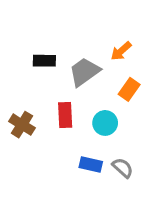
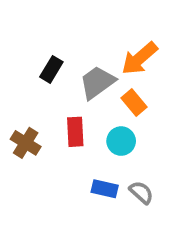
orange arrow: (121, 51) -> (139, 58), size x1.5
black rectangle: (44, 61) -> (51, 69), turned -60
orange rectangle: (129, 89) -> (134, 102), moved, turned -75

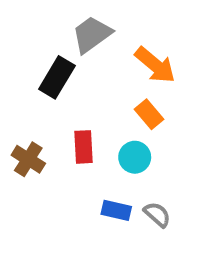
orange arrow: (139, 58) -> (155, 65), turned -99
black rectangle: (51, 69) -> (57, 77), size x1.4
gray trapezoid: (97, 82) -> (92, 34), moved

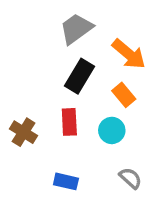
black rectangle: (57, 77) -> (80, 76), moved
blue rectangle: (116, 210) -> (66, 181), moved

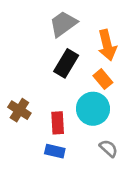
orange arrow: (129, 54) -> (107, 45), turned 36
red rectangle: (69, 122) -> (58, 123), moved
cyan circle: (112, 130) -> (93, 109), size x1.5

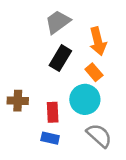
brown cross: (19, 110) -> (18, 101), turned -30
gray semicircle: (109, 148) -> (99, 136), size x1.5

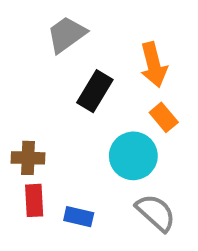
gray trapezoid: (58, 22) -> (66, 34), moved
orange rectangle: (94, 72) -> (164, 117), moved
red rectangle: (53, 112) -> (34, 200), moved

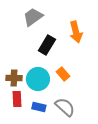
orange rectangle: (164, 117) -> (63, 74), moved
cyan circle: (133, 156) -> (38, 79), moved
gray semicircle: (156, 213) -> (65, 107), moved

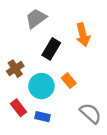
brown cross: (14, 78) -> (15, 69), moved, turned -35
red rectangle: (17, 99) -> (19, 108), turned -35
gray semicircle: (65, 107) -> (91, 113), moved

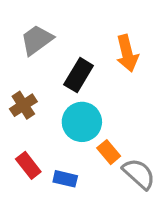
gray trapezoid: (36, 18) -> (37, 40), moved
orange rectangle: (69, 81) -> (109, 152), moved
cyan circle: (41, 86) -> (82, 122), moved

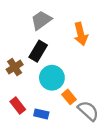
gray trapezoid: (37, 40) -> (41, 20), moved
black rectangle: (79, 75) -> (38, 51), moved

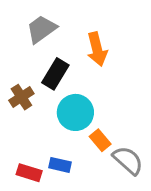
gray trapezoid: (41, 20) -> (41, 29), moved
orange arrow: (81, 34) -> (97, 49), moved
red rectangle: (18, 105) -> (29, 173), moved, turned -35

